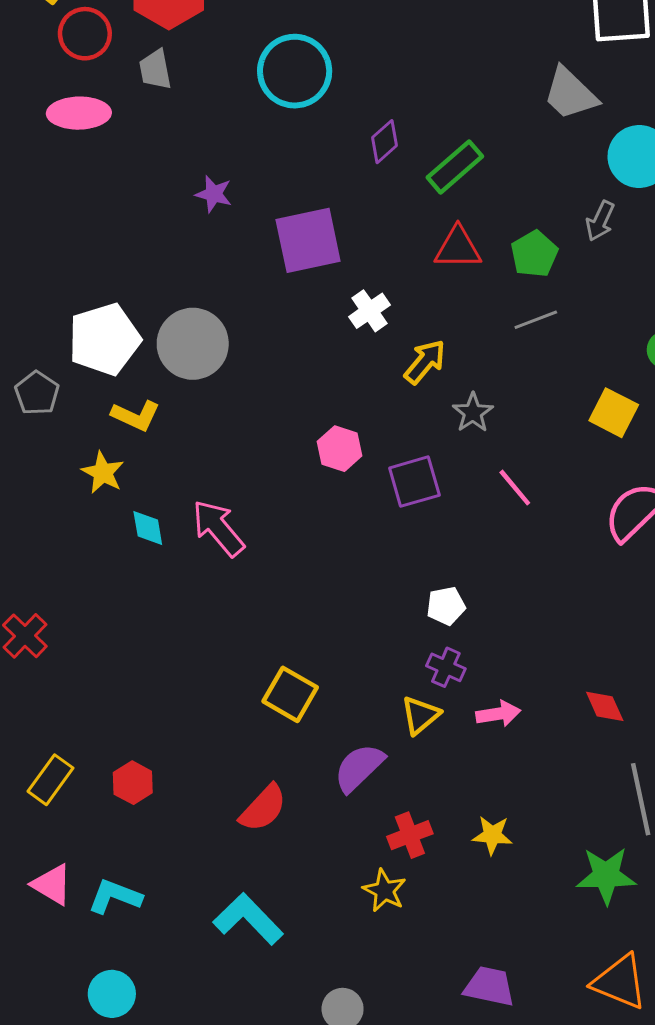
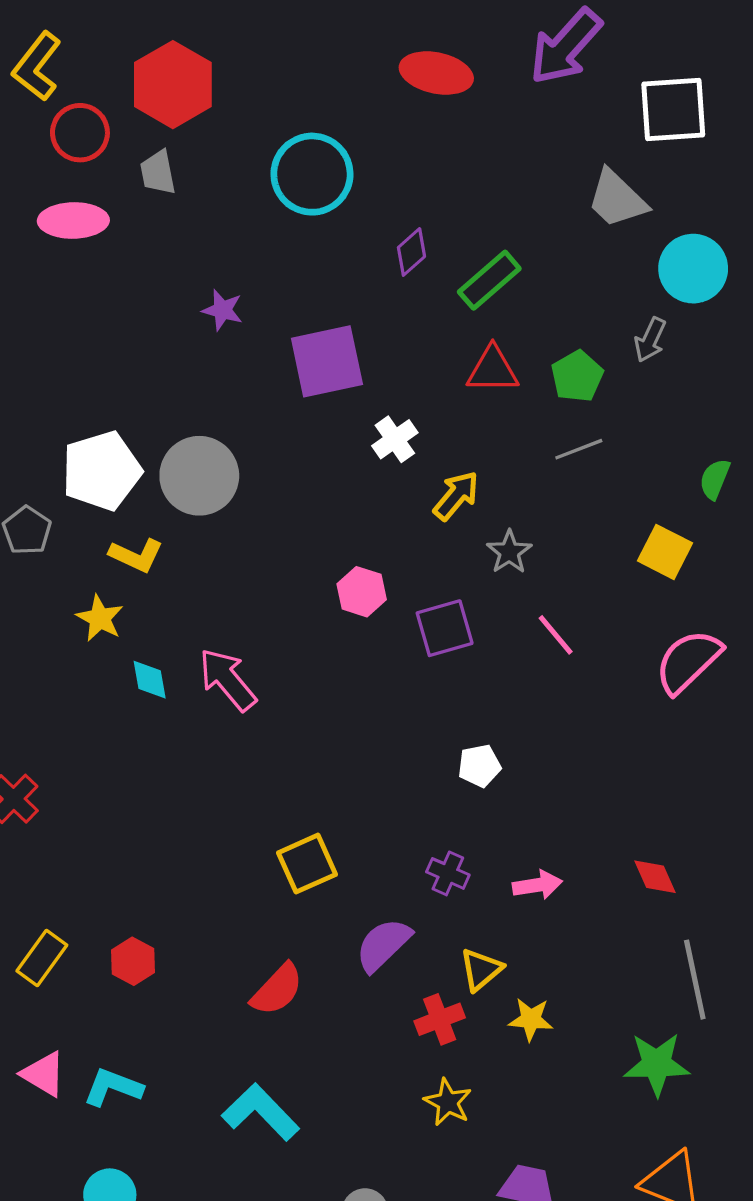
purple cross: (446, 667) -> (448, 873), moved
yellow square: (290, 694) -> (307, 864), turned 36
yellow triangle: (420, 715) -> (481, 970), moved
yellow star: (384, 891) -> (448, 1102), moved

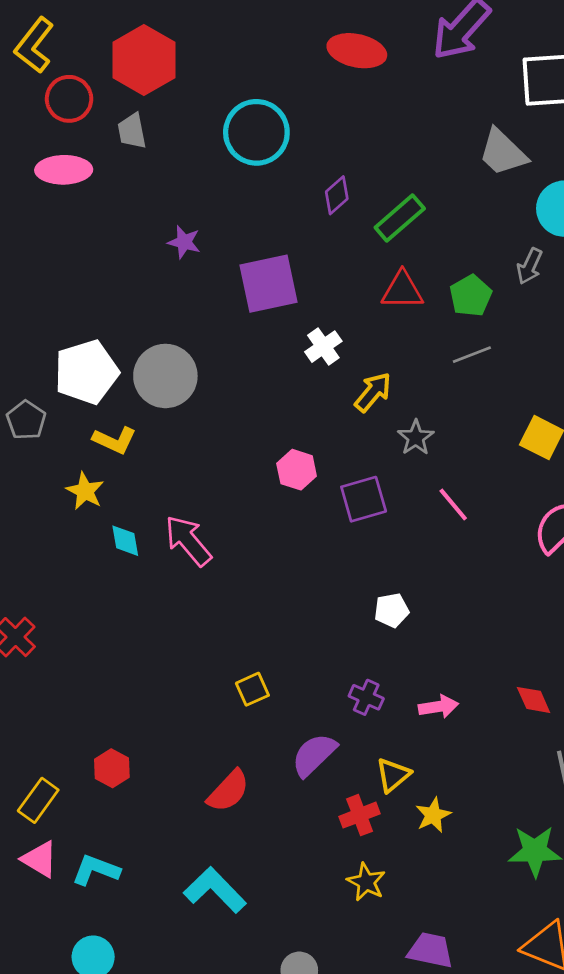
yellow square: (307, 864) -> (252, 689), size x0.7
yellow rectangle: (42, 958) -> (38, 800), moved
yellow star: (531, 1019) -> (433, 815), turned -30

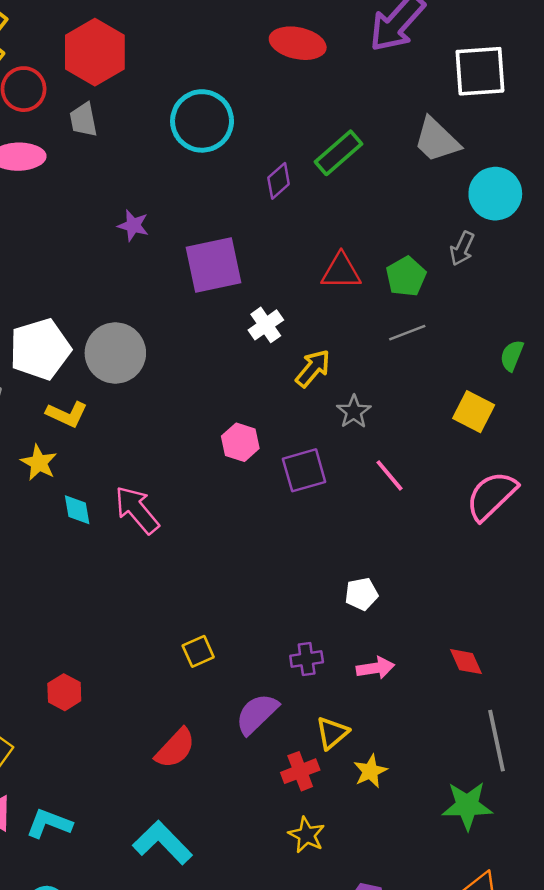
green rectangle: (400, 218) -> (338, 153), moved
white pentagon: (392, 610) -> (361, 594), moved
purple cross: (366, 697) -> (307, 659), turned -32
red hexagon: (112, 768) -> (64, 692), moved

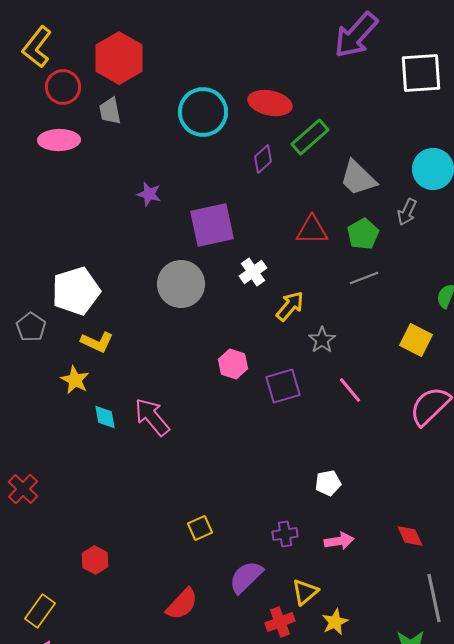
red ellipse: (298, 43) -> (270, 103), moved
gray trapezoid: (437, 140) -> (358, 178), moved
gray circle: (115, 353) -> (181, 284), moved

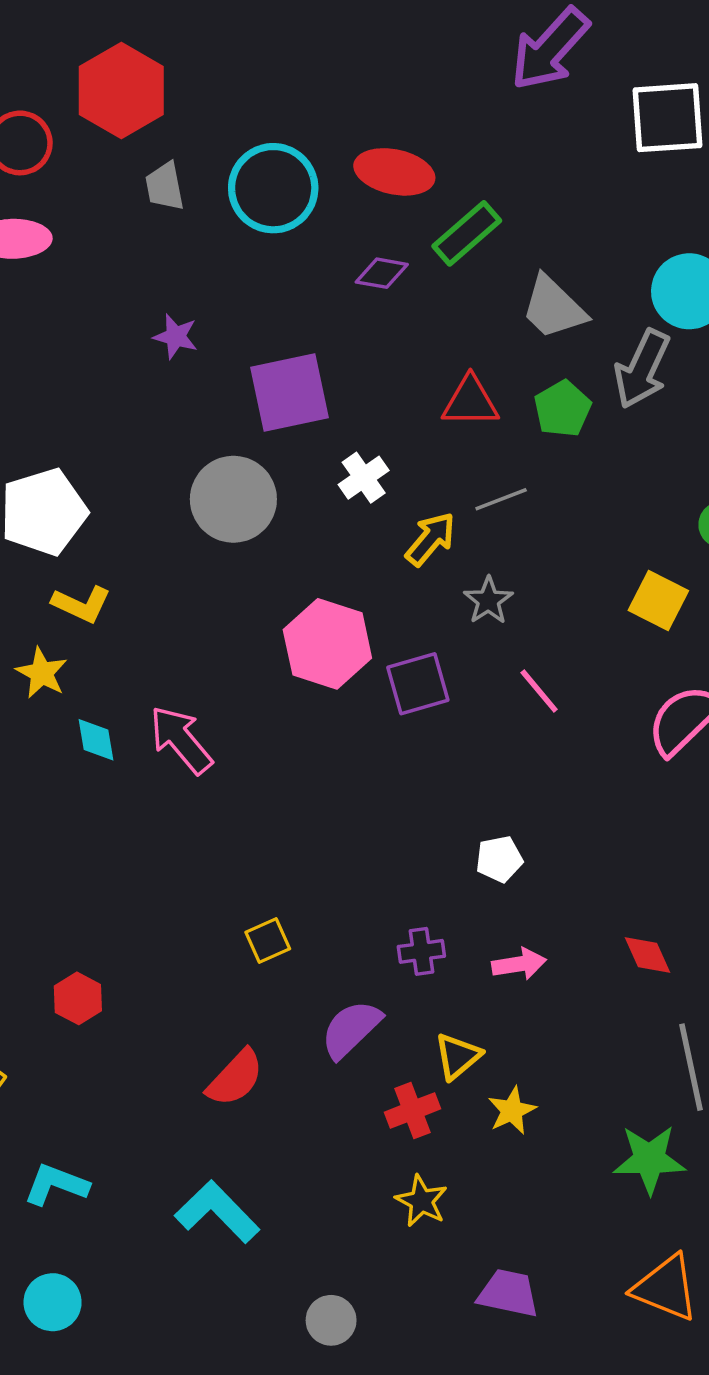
gray trapezoid: (110, 111) -> (165, 186), moved
purple diamond: (263, 159) -> (382, 273), turned 52
gray arrow: (407, 212) -> (642, 369), size x1.6
gray line: (364, 278) -> (501, 499), moved
pink hexagon: (233, 364) -> (327, 644), size x1.6

